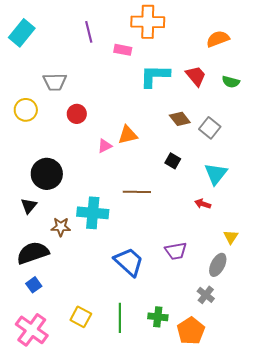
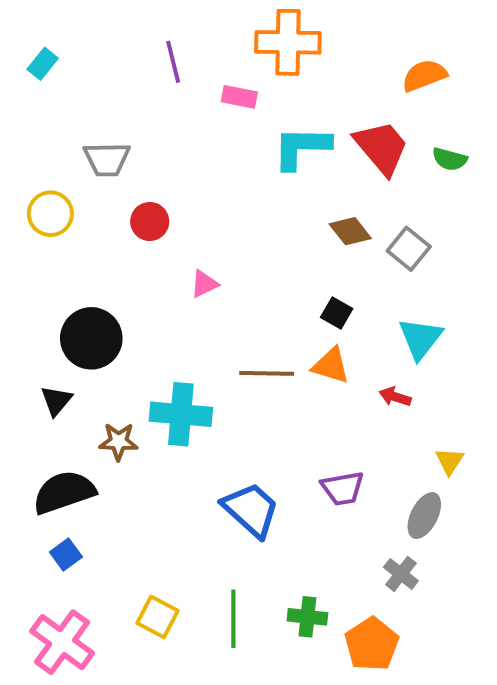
cyan rectangle: (22, 33) -> (43, 64), size x0.6
red trapezoid: (196, 76) -> (381, 147), size x1.4
orange triangle: (128, 135) -> (331, 366), moved, turned 30

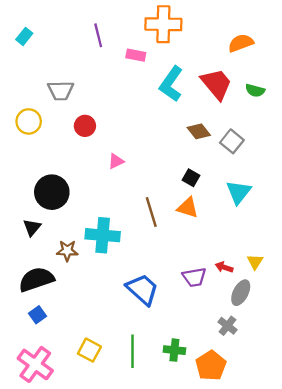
cyan L-shape: (302, 147) -> (171, 84), turned -56
brown line: (267, 373) -> (151, 212), turned 72
red arrow: (395, 397) -> (224, 267), moved

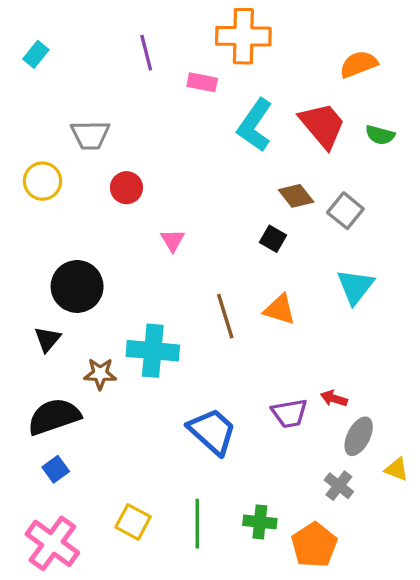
pink triangle: (116, 161) -> (173, 240), turned -35
black square: (191, 178) -> (273, 239), moved
yellow triangle: (255, 262) -> (397, 469), moved, turned -42

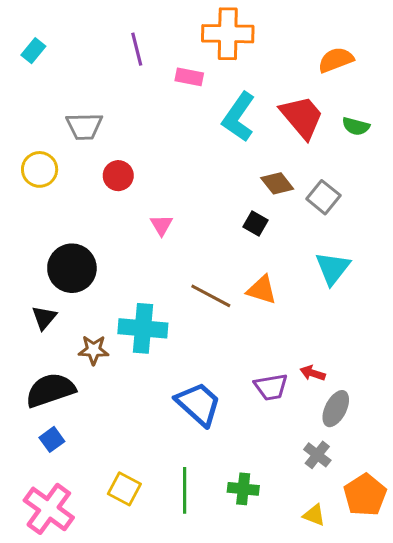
brown line: (225, 316) -> (211, 296), turned -45
yellow triangle: (397, 469) -> (314, 515), moved
orange pentagon: (314, 545) -> (365, 495), moved

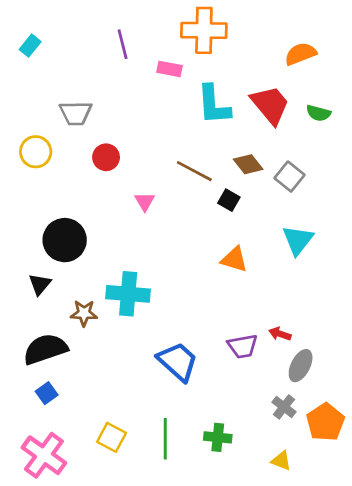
cyan L-shape: (239, 117) -> (214, 105), turned -39
brown line: (211, 296) -> (194, 171), moved
orange pentagon: (365, 495) -> (325, 422), moved

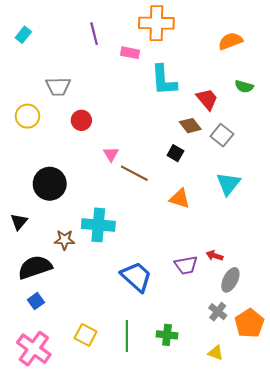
red trapezoid: (270, 105) -> (207, 99), moved, size x0.7
brown line: (194, 171) -> (134, 173), moved
black triangle: (40, 284) -> (19, 222), moved

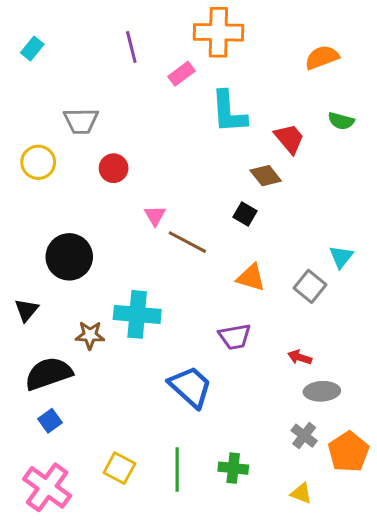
pink rectangle: (130, 53) -> (182, 74), turned -48
gray square: (222, 135) -> (310, 286), moved
cyan triangle: (228, 184) -> (341, 257), moved, size x0.7
purple trapezoid: (186, 265) -> (235, 337), moved
gray ellipse: (230, 280) -> (322, 391), turned 60

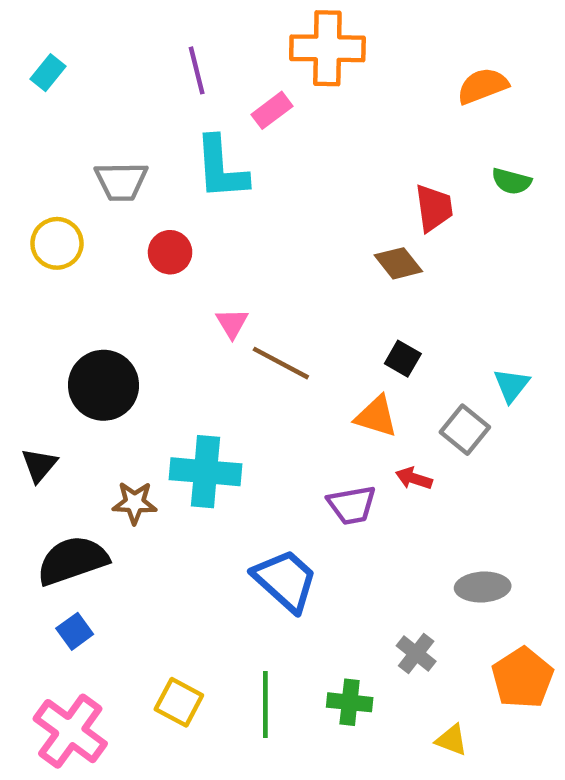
cyan L-shape: (229, 112) -> (221, 168), moved
red trapezoid: (289, 139) -> (434, 208), turned 32
black square: (245, 214) -> (403, 359), moved
red arrow: (300, 357) -> (414, 478), moved
gray cross: (304, 436) -> (416, 654), moved

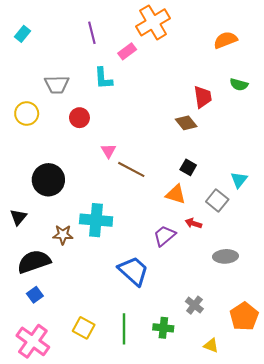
orange cross: (327, 48) -> (153, 22), turned -32
cyan L-shape: (221, 168) -> (103, 78), size x0.7
purple trapezoid: (352, 505) -> (164, 236), turned 150
gray ellipse: (483, 587) -> (225, 256), moved

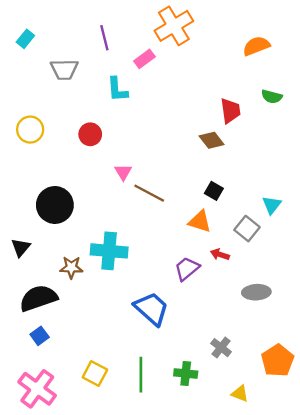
gray trapezoid: (57, 85) -> (64, 69), moved

